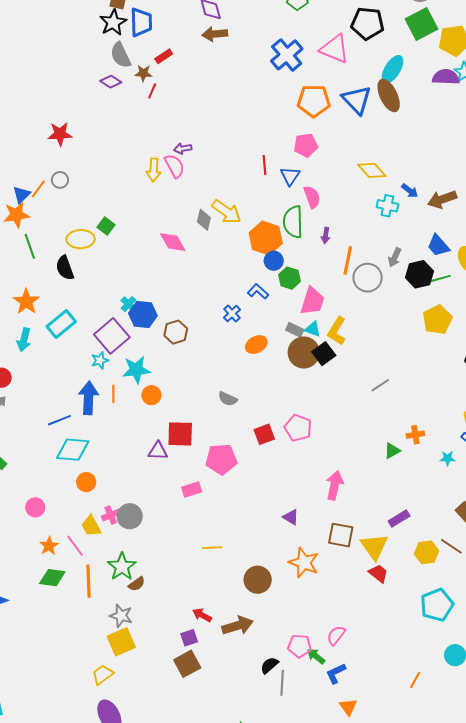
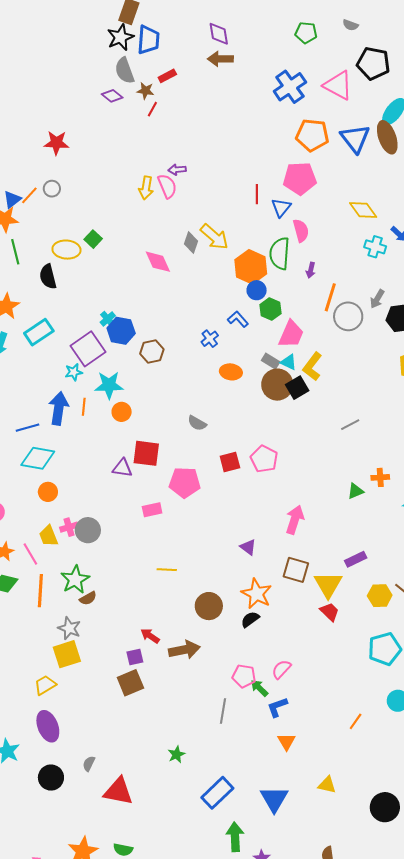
pink pentagon: (306, 145) -> (300, 178), size x1.4
orange ellipse: (256, 345) -> (231, 372), turned 30
black semicircle: (269, 665) -> (250, 619), moved

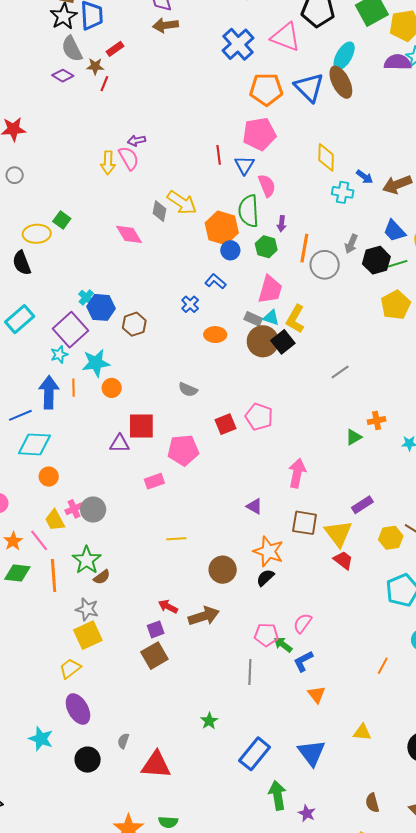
yellow diamond: (363, 210) -> (326, 157), turned 44
green hexagon: (270, 309) -> (266, 247), moved

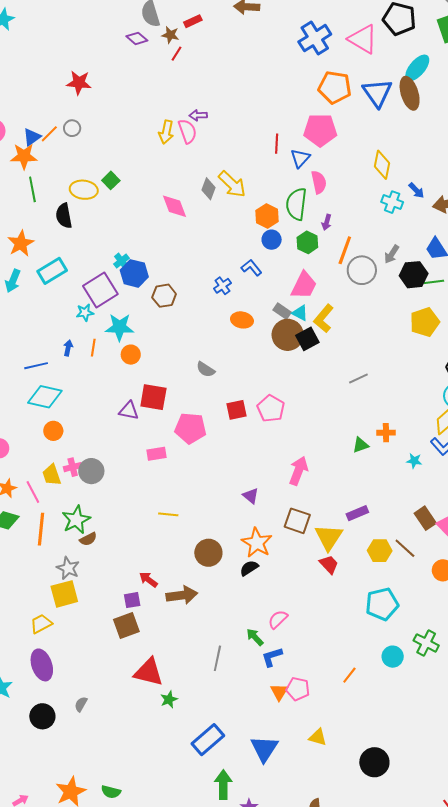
orange hexagon: (222, 228) -> (267, 216), size x0.7
blue arrow: (49, 392) -> (68, 348), size x0.5
pink pentagon: (266, 635) -> (298, 689), moved
red triangle: (156, 765) -> (149, 672), moved

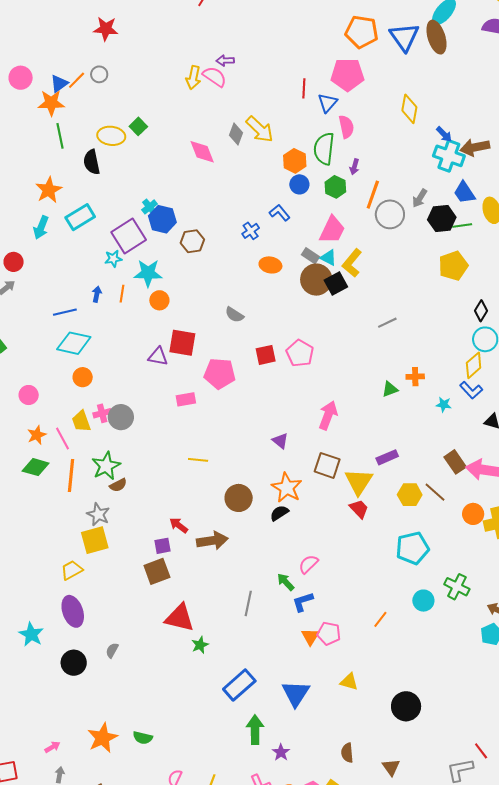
pink semicircle: (187, 131) -> (215, 77), turned -35
cyan cross: (392, 202) -> (449, 156), moved, size x1.4

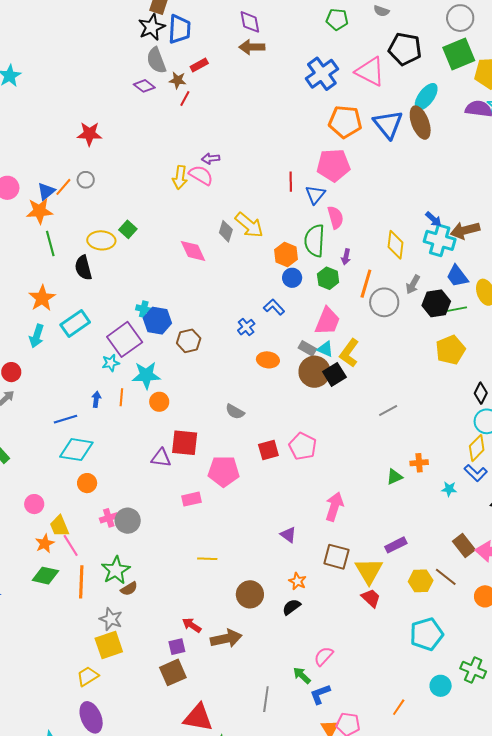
yellow diamond: (409, 109) -> (395, 245), moved
cyan cross: (150, 207) -> (144, 309), turned -35
yellow trapezoid: (81, 421) -> (59, 526), moved
orange star: (287, 488) -> (297, 581), size x0.6

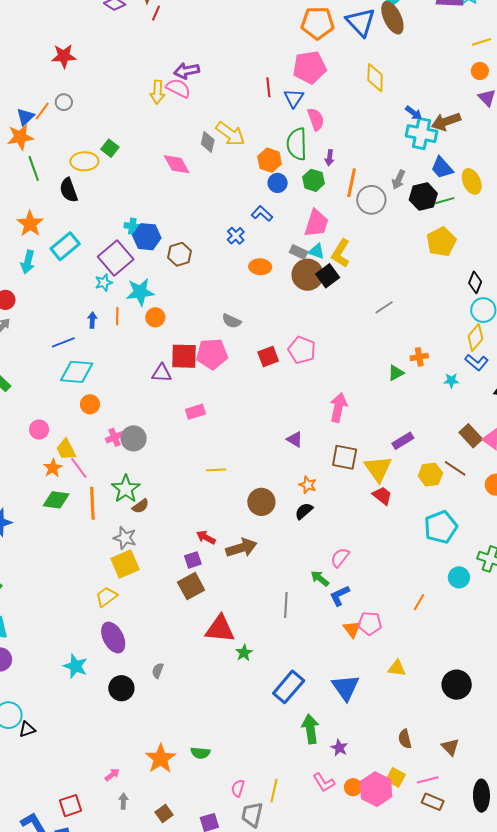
purple arrow: (211, 159) -> (187, 71), size x1.4
yellow diamond: (395, 245) -> (375, 78), moved
pink pentagon: (224, 471) -> (212, 354), moved

